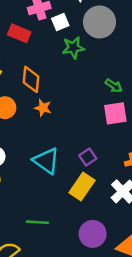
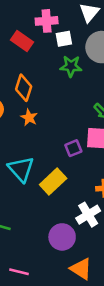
purple square: (88, 157) -> (73, 148), moved
yellow rectangle: (82, 186) -> (53, 182), moved
purple circle: (93, 234) -> (62, 237), moved

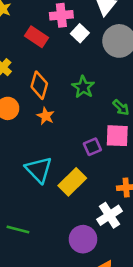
white square: (64, 39) -> (80, 33), turned -35
green star: (71, 66) -> (83, 87), moved, turned 30

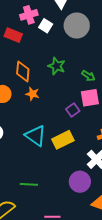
yellow rectangle: (72, 182) -> (63, 140), turned 30

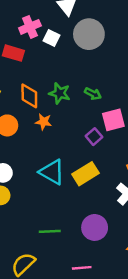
green star: (57, 66) -> (60, 93), moved
green arrow: (88, 76) -> (93, 94), moved
purple circle: (80, 182) -> (95, 227), moved

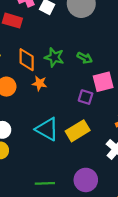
purple square: (94, 137) -> (86, 97), turned -32

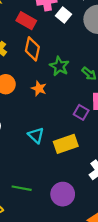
orange diamond: (27, 60) -> (32, 49), moved
cyan triangle: (47, 129) -> (36, 135), size x0.7

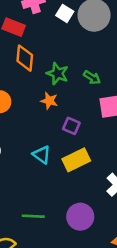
white square: (64, 15) -> (65, 13), moved
orange star: (39, 88) -> (49, 101), moved
purple square: (81, 112) -> (71, 126), moved

